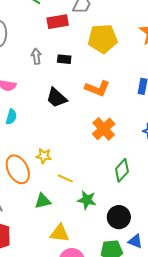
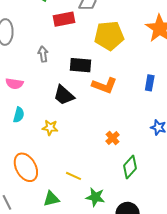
black rectangle: (64, 59) -> (81, 65), moved, size x1.5
orange cross: (104, 129) -> (113, 138), moved, size x0.6
yellow star: (44, 156) -> (50, 128), moved

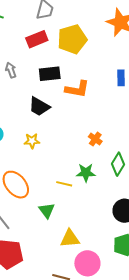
red rectangle: (64, 19) -> (37, 39), moved
green star: (95, 197) -> (86, 173), moved
green triangle: (51, 199) -> (47, 210), turned -42

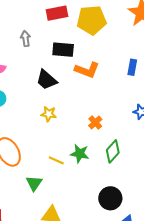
yellow star: (32, 141) -> (49, 114), moved

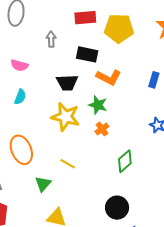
black trapezoid: (46, 80) -> (67, 83), turned -50
yellow star: (49, 114) -> (65, 117), size x1.8
orange cross: (95, 122) -> (102, 129), moved
green star: (80, 154) -> (98, 105), moved

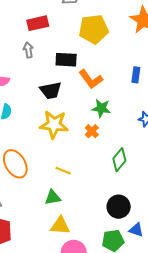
red rectangle: (85, 18) -> (38, 23), moved
orange L-shape: (109, 77) -> (91, 79), turned 35
green star: (98, 105) -> (101, 108), moved
green triangle: (43, 184) -> (53, 197), moved, turned 48

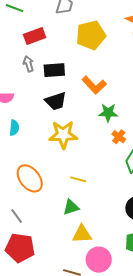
black rectangle: (66, 60) -> (54, 70), moved
orange cross: (92, 131) -> (119, 137), moved

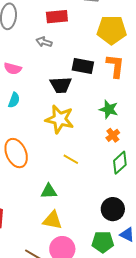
gray arrow: (29, 64) -> (44, 42), turned -70
black rectangle: (54, 70) -> (83, 66), moved
orange L-shape: (94, 85) -> (115, 66), moved, turned -145
yellow line: (78, 179) -> (71, 159), moved

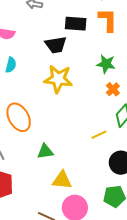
yellow line: (71, 159) -> (99, 135), moved, turned -49
green triangle: (49, 191) -> (45, 151), moved

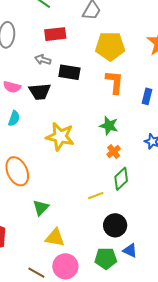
black rectangle: (76, 24) -> (69, 72), moved
black trapezoid: (56, 45) -> (40, 92), moved
green triangle: (45, 151) -> (41, 208), turned -42

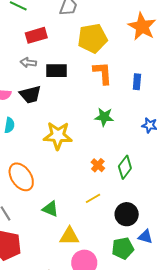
orange cross: (114, 152) -> (98, 165), moved
yellow line: (96, 196) -> (93, 198), moved
green triangle: (41, 208) -> (50, 209), turned -42

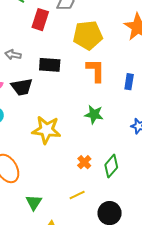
red rectangle: (36, 35) -> (40, 20), moved, turned -60
gray arrow: (28, 63) -> (13, 55), moved
green triangle: (50, 209) -> (34, 202), turned 36

